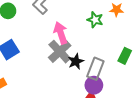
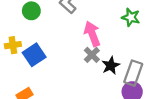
gray cross: (60, 52) -> (92, 55), size x0.6

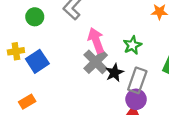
green star: (131, 17) -> (132, 45), moved, turned 30
gray cross: (92, 55) -> (96, 62), size x1.5

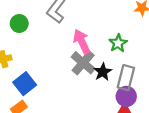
blue square: (37, 61) -> (25, 84), moved

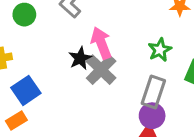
green star: (118, 43) -> (160, 50), moved
black star: (103, 72) -> (80, 58), moved

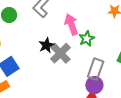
pink arrow: (101, 43) -> (71, 24), moved
green star: (160, 50) -> (87, 39), moved

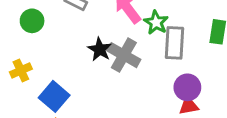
gray rectangle: (96, 69) -> (175, 43), moved

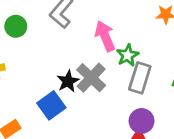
black star: (100, 49) -> (68, 81), moved
blue square: (54, 96) -> (51, 105), moved

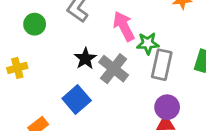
green star: (128, 55) -> (148, 43), turned 30
black star: (68, 81) -> (85, 58), moved

